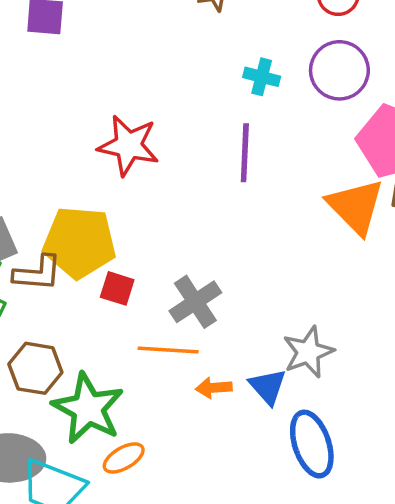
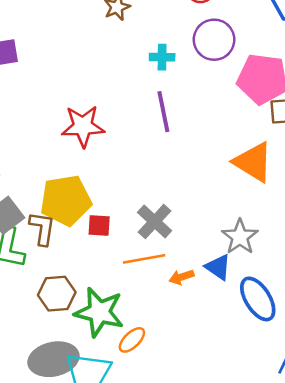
orange triangle: (356, 206) -> (253, 162), moved
brown L-shape: (38, 273) -> (42, 228), turned -72

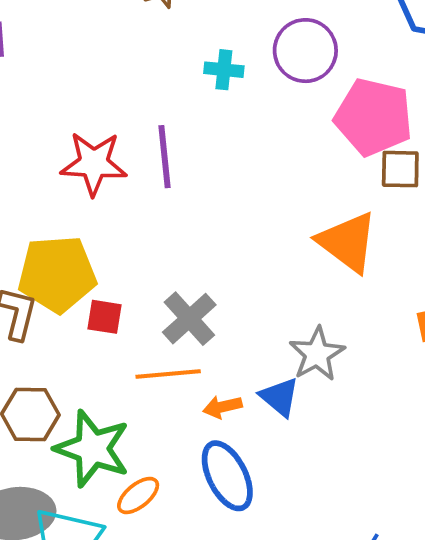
purple line: (163, 112) -> (164, 157), moved
blue ellipse: (258, 299) -> (227, 476), moved

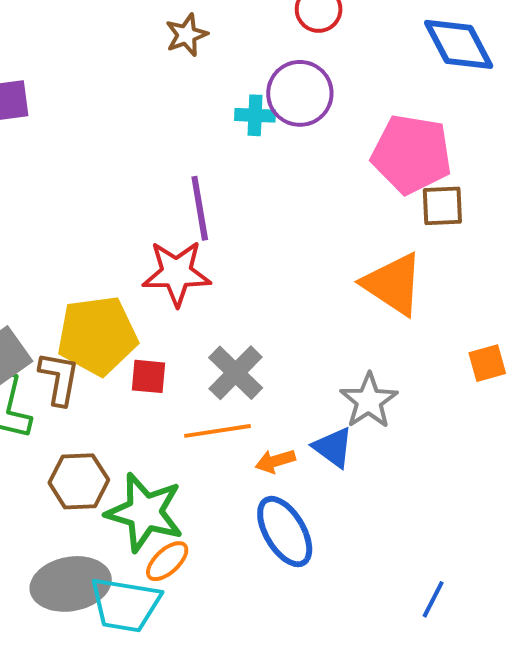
purple circle: (305, 51) -> (300, 93), moved
red star: (94, 164) -> (177, 273), moved
orange ellipse: (138, 496) -> (167, 561), moved

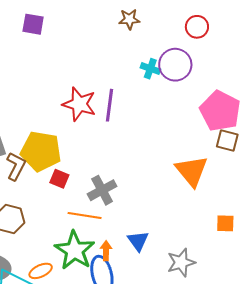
red star: (177, 273) -> (79, 104), moved
gray star: (369, 401) -> (181, 262), moved
orange arrow: (275, 461) -> (106, 251), moved, turned 90
green star: (145, 512) -> (75, 250), moved

